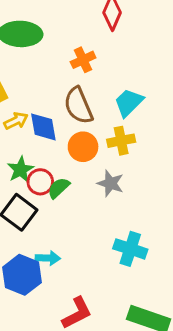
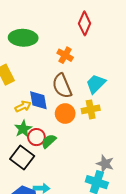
orange cross: (83, 60) -> (65, 55), turned -35
yellow arrow: (16, 121) -> (23, 106), moved
gray star: (110, 183) -> (105, 164), moved

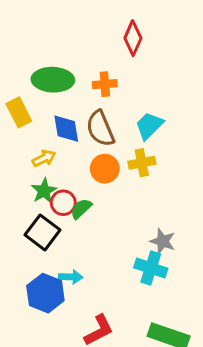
green ellipse: (23, 38) -> (53, 80), moved
orange cross: (65, 55) -> (105, 84), turned -35
blue diamond: (38, 100) -> (66, 129), moved

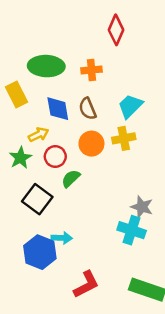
brown semicircle: (100, 129) -> (88, 109), size x0.7
green star: (44, 191) -> (20, 158), moved
red circle: (63, 203) -> (55, 157), moved

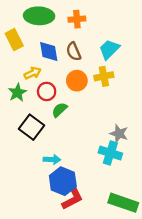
blue hexagon: (40, 252) -> (63, 181), moved

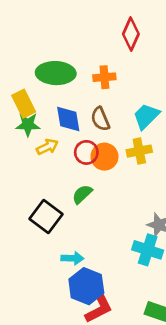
red circle: (47, 91) -> (86, 152), moved
green star: (17, 93) -> (28, 125), moved, turned 30

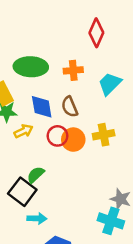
cyan trapezoid: (146, 116) -> (110, 84), moved
green semicircle: (82, 194) -> (36, 175), moved
cyan arrow: (72, 258) -> (37, 218), moved

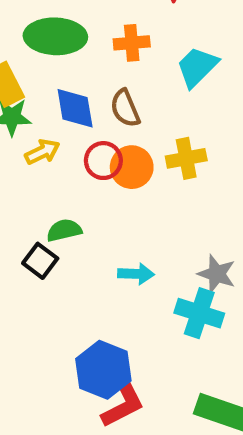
green semicircle: (36, 175) -> (64, 230), turned 30
black square: (22, 192) -> (40, 261), size x0.7
cyan arrow: (37, 218) -> (136, 274), moved

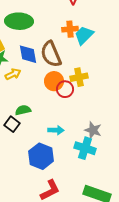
orange cross: (132, 43) -> (70, 29), moved
brown semicircle: (125, 108) -> (51, 54), size x1.5
red circle: (103, 161) -> (65, 89), moved
blue hexagon: (103, 370) -> (41, 156), moved

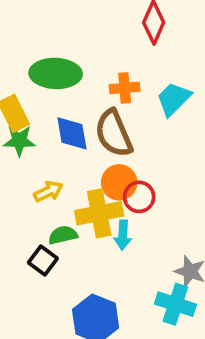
orange cross: (70, 29) -> (125, 88), moved
yellow arrow: (13, 74) -> (48, 191), moved
yellow cross: (79, 77) -> (99, 213), moved, size x1.4
cyan arrow: (56, 130) -> (123, 235), moved, turned 91

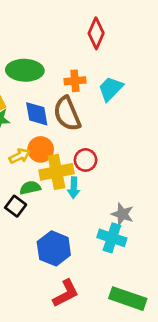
orange circle: (119, 182) -> (41, 149), moved

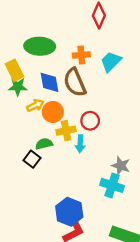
yellow arrow: (20, 156) -> (35, 105), moved
yellow cross: (56, 172) -> (66, 131), size x0.7
blue hexagon: (54, 248) -> (69, 212), moved

